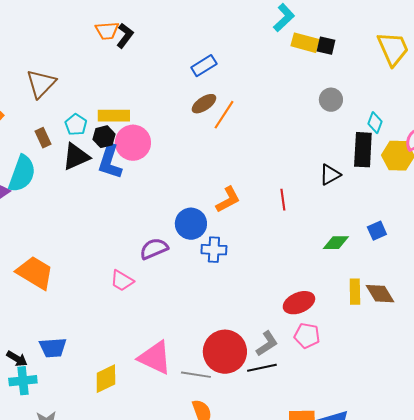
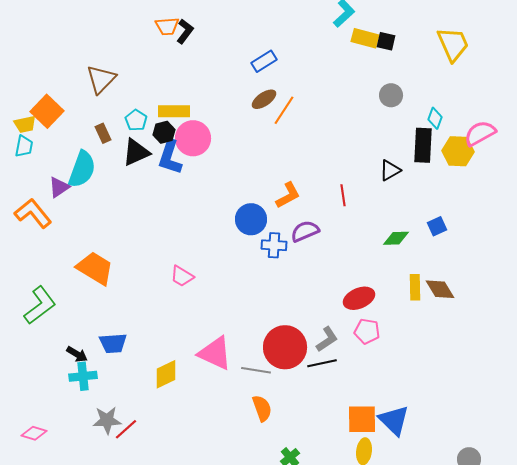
purple semicircle: (154, 249) -> (305, 231), moved

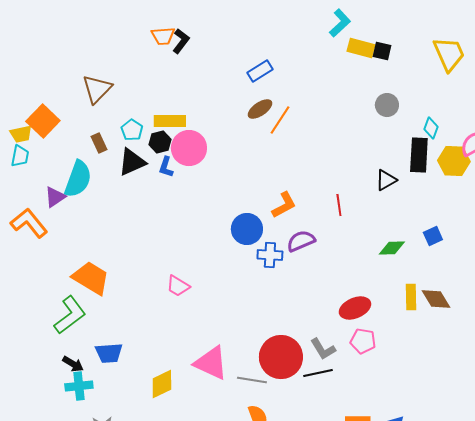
blue L-shape: (170, 157) -> (166, 167), size x0.6
green L-shape: (40, 305) -> (70, 315), moved
gray L-shape: (327, 339) -> (323, 349), turned 92

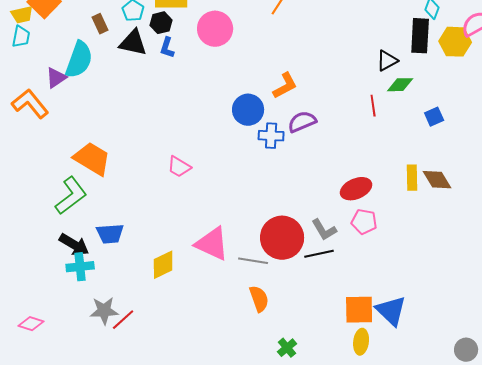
pink circle: (189, 148) -> (215, 29), moved
black triangle: (132, 162) -> (133, 43), turned 36
red line: (339, 205) -> (373, 106), moved
green diamond: (392, 248) -> (400, 85), moved
black arrow: (73, 364) -> (74, 245), size x1.4

